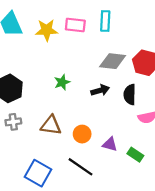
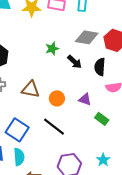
green star: (62, 82) -> (52, 49), moved
black arrow: (100, 90) -> (75, 62), turned 56
purple triangle: (110, 144) -> (85, 99), moved

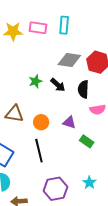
green star: (52, 49) -> (35, 81), moved
black line: (54, 127) -> (39, 151), turned 40

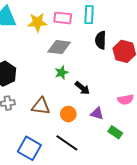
gray diamond: (69, 60) -> (59, 47), moved
black arrow: (58, 85) -> (82, 88), moved
black semicircle: (83, 89) -> (101, 40), moved
black line: (39, 151) -> (67, 143), turned -40

